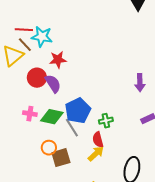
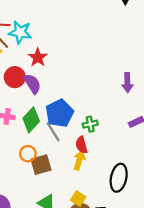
red star: (58, 60) -> (38, 57), turned -30
green diamond: (52, 117) -> (31, 120), turned -60
yellow arrow: (96, 154) -> (79, 160), turned -30

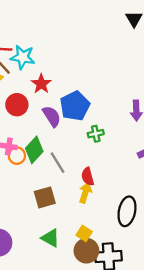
purple semicircle: (32, 84) -> (52, 116), moved
blue pentagon: (60, 113) -> (75, 106), moved
green cross: (90, 124) -> (96, 134), moved
orange circle: (28, 154) -> (17, 156), moved

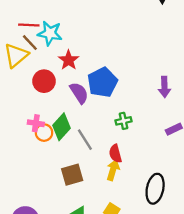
green cross: (96, 134) -> (124, 121), moved

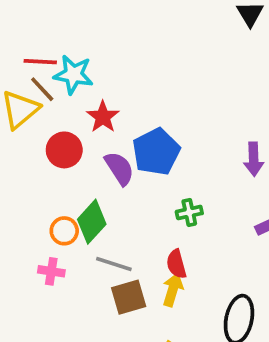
pink cross: (36, 123) -> (51, 271), moved
gray line: (85, 140) -> (114, 264), moved, turned -40
brown square: (72, 175) -> (129, 297), moved

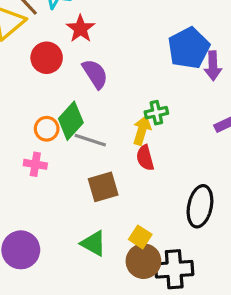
blue pentagon: (156, 152) -> (189, 48), moved
gray line: (114, 264) -> (90, 140), moved
yellow arrow: (173, 290) -> (142, 130), moved

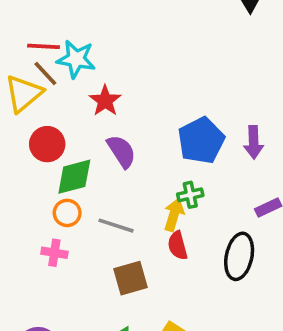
blue pentagon: (189, 48) -> (201, 140), moved
red circle: (47, 58) -> (47, 144), moved
green diamond: (71, 121) -> (74, 177), moved, turned 33
black ellipse: (200, 206) -> (239, 256), moved

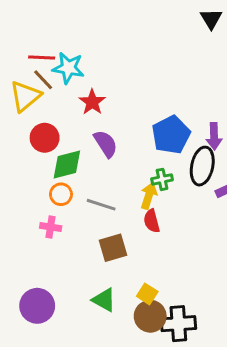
black ellipse: (239, 256) -> (202, 166), moved

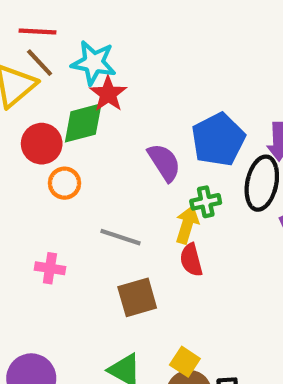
cyan star: (68, 68) -> (94, 63), moved
purple semicircle: (106, 144) -> (164, 162), moved
green diamond: (67, 165) -> (83, 123), moved
orange circle: (61, 194) -> (65, 183), moved

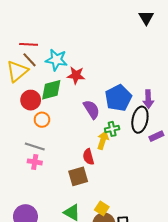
red star: (108, 94) -> (76, 75), moved, turned -30
gray line: (121, 237) -> (35, 146), moved
red semicircle: (191, 260) -> (88, 157), moved

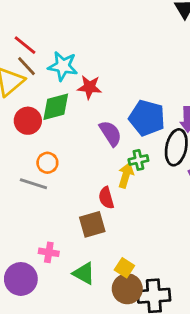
red line: (29, 44) -> (25, 45), turned 36
blue pentagon: (118, 98) -> (147, 118), turned -30
orange circle: (42, 120) -> (47, 163), moved
pink cross: (35, 162) -> (49, 252), moved

